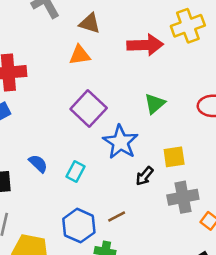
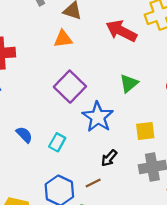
red arrow: (145, 45) -> (121, 31), turned -152
black arrow: (144, 176) -> (109, 158), moved

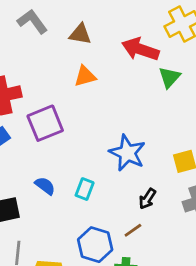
orange triangle: (63, 39) -> (85, 76), moved
green triangle: (129, 83) -> (169, 77), moved
purple square: (70, 87) -> (45, 123), moved, turned 32

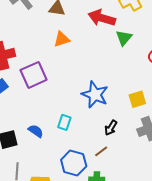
blue semicircle: (45, 186) -> (36, 131), moved

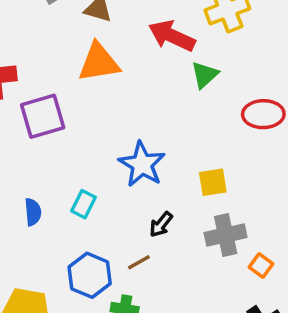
orange triangle: (62, 39) -> (99, 62), size x1.5
blue semicircle: (36, 131) -> (33, 212), turned 42

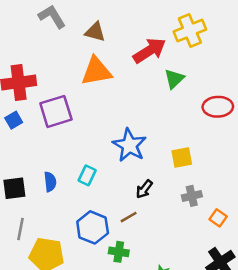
red arrow: (172, 36) -> (149, 51), turned 124
gray cross: (226, 235) -> (192, 196), size x0.7

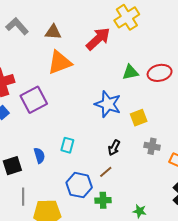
green triangle: (174, 79) -> (130, 72), moved, turned 42
blue star: (129, 145) -> (108, 104), moved
gray cross: (192, 196) -> (152, 146), turned 35

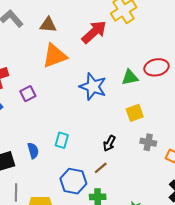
green triangle: (130, 72) -> (130, 77), moved
purple square: (34, 100) -> (28, 94), size x0.6
blue star: (108, 104) -> (93, 87), moved

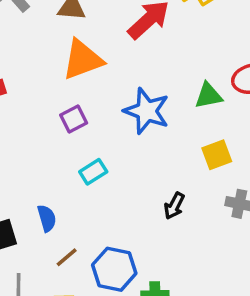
purple square: (28, 94) -> (74, 119), moved
cyan rectangle: (62, 140) -> (93, 172), moved, turned 42
brown line: (101, 168) -> (67, 257), moved

